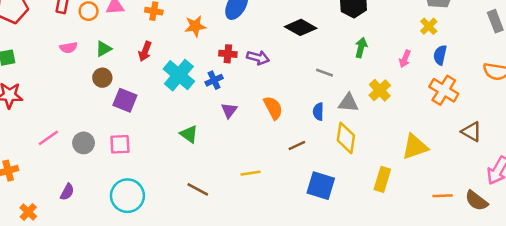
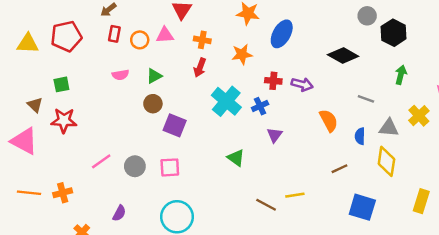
red arrow: (145, 51) -> (200, 68), moved
orange semicircle: (273, 108) -> (329, 121), moved
brown line: (198, 189) -> (266, 205), moved

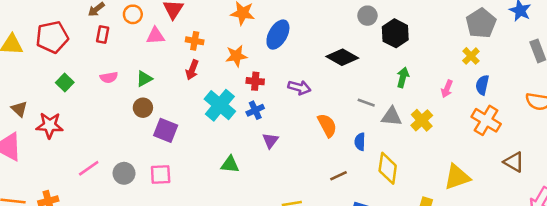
orange circle: (140, 40) -> (133, 14), moved
red cross: (273, 81) -> (255, 81), moved
green square: (61, 84) -> (65, 82), moved, turned -35
gray triangle: (389, 128) -> (391, 117), moved
green triangle: (236, 158) -> (230, 164), turned -30

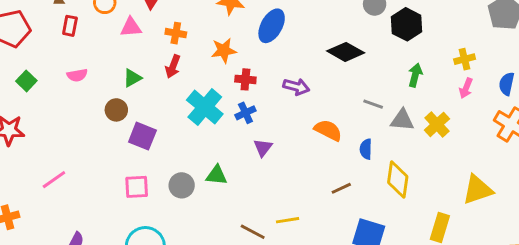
yellow cross: (471, 56) -> (465, 59), moved, turned 30
green triangle: (144, 79) -> (132, 78), moved
orange semicircle: (327, 125) -> (328, 130), turned -35
gray circle: (124, 173) -> (182, 185), moved

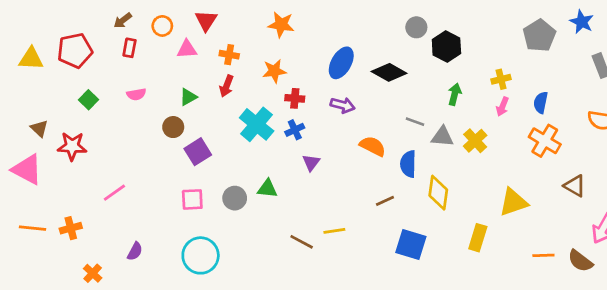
blue ellipse: (272, 26) -> (341, 63), moved
purple square: (142, 136) -> (198, 152), turned 36
blue semicircle: (366, 149) -> (408, 164), size x1.4

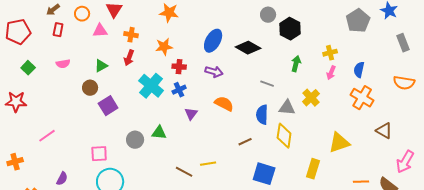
gray triangle: (442, 137) -> (287, 108), moved
orange semicircle: (373, 146) -> (224, 104), moved
pink square: (192, 199) -> (99, 154), moved

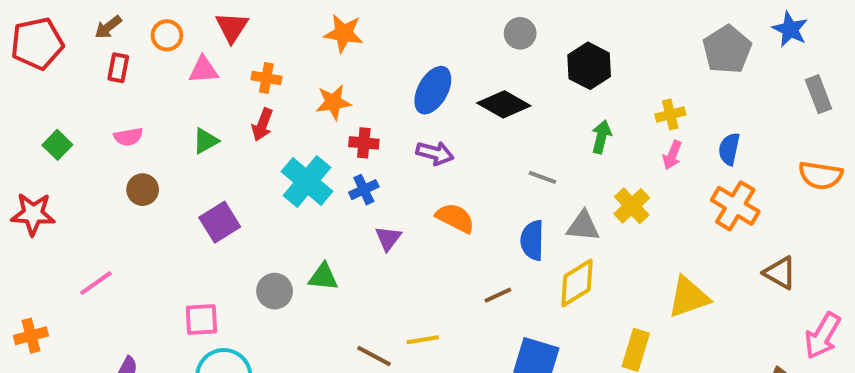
gray circle: (268, 15) -> (520, 33), moved
red pentagon: (18, 32) -> (37, 43), moved
brown circle: (90, 88) -> (143, 190), moved
yellow diamond: (284, 136) -> (577, 283), turned 50

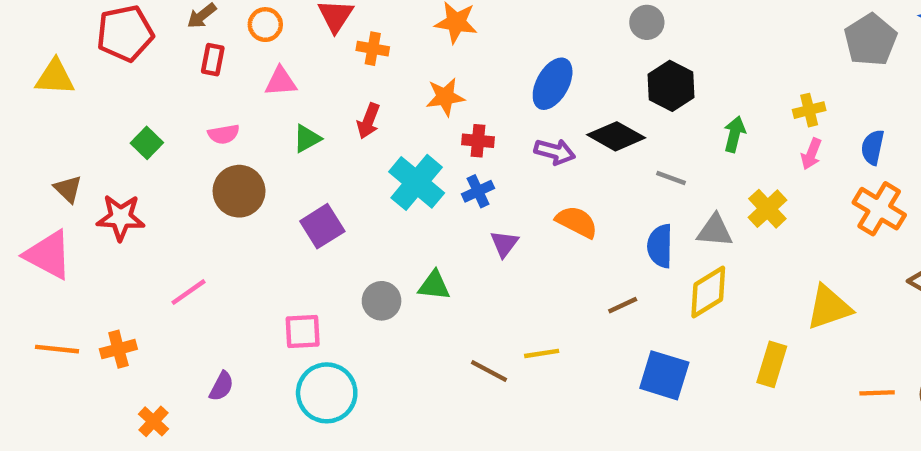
black hexagon: (589, 66) -> (671, 86), moved
pink triangle: (203, 70) -> (281, 82), moved
orange cross: (266, 78) -> (373, 49), moved
black diamond: (504, 104) -> (616, 136), moved
brown circle: (143, 190) -> (239, 191), size x1.5

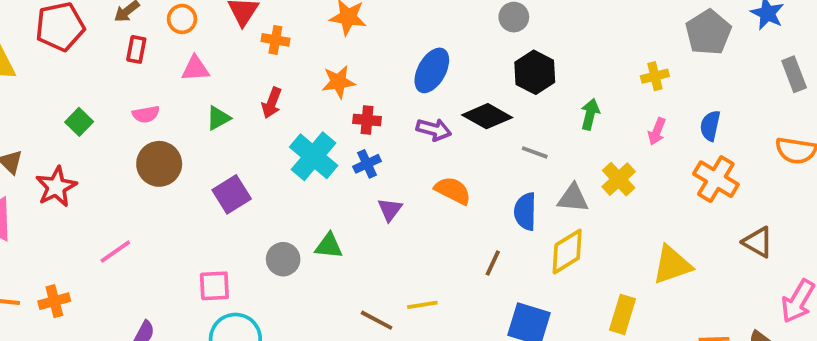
yellow cross: (809, 110) -> (655, 76), moved
red star: (121, 217) -> (56, 187), turned -30
brown line: (623, 305) -> (493, 263), turned -40

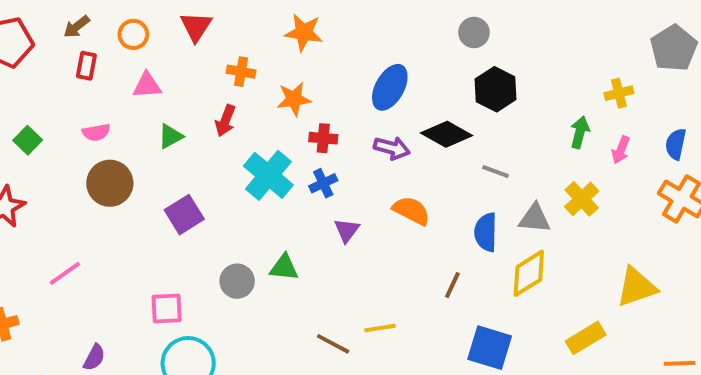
orange cross: (275, 40) -> (241, 72), moved
green arrow: (590, 114) -> (580, 132), moved
yellow rectangle: (622, 314) -> (586, 338), turned 42

